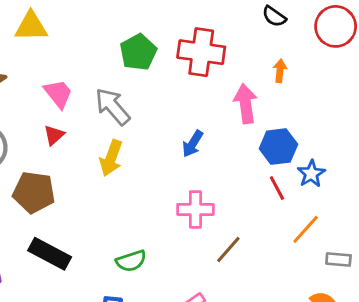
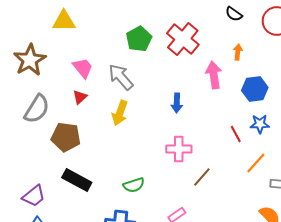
red cross: (201, 52) -> (183, 39), turned 32
blue arrow: (193, 144) -> (177, 103), turned -30
blue hexagon: (278, 147) -> (255, 89), moved
blue star: (311, 174) -> (260, 124), turned 30

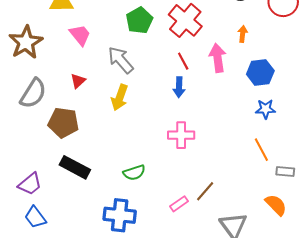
pink trapezoid: (83, 68) -> (80, 35), moved
red line: (236, 134) -> (183, 61), moved
orange line: (256, 163) -> (261, 150), turned -70
brown line: (202, 177) -> (205, 191), moved

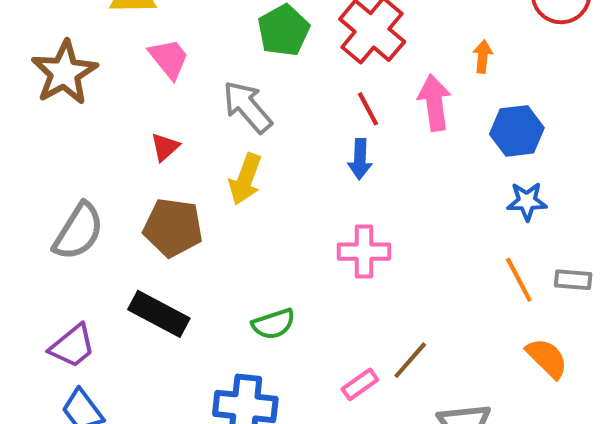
gray semicircle: (33, 93) -> (78, 231), moved
brown pentagon: (63, 123) -> (173, 227), moved
gray rectangle: (285, 171) -> (573, 280), moved
orange semicircle: (276, 205) -> (547, 358), moved

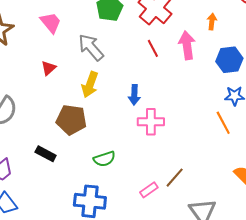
blue arrow: (360, 159) -> (134, 95), moved
brown pentagon: (173, 227) -> (71, 120), moved
orange line: (519, 280) -> (223, 123), moved
black rectangle: (159, 314) -> (46, 154), size x0.7

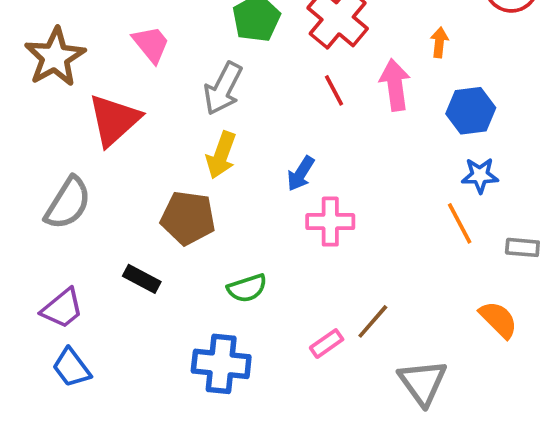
gray arrow: (91, 47) -> (223, 89), turned -112
red triangle: (49, 68) -> (114, 120), moved, size x2.0
blue arrow: (134, 95) -> (301, 174), turned 30

